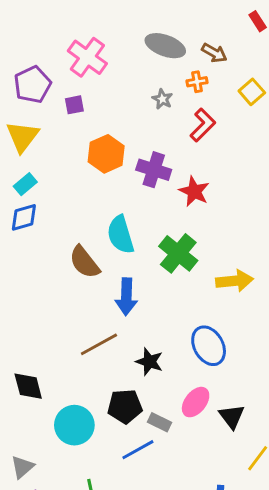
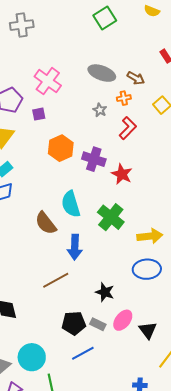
blue ellipse: (209, 346) -> (147, 269), moved, turned -64
black star: (149, 362) -> (105, 292), moved
gray rectangle: (160, 422) -> (98, 324), moved
cyan circle: (74, 425) -> (32, 357), moved

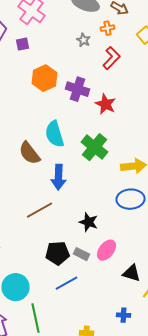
black triangle: (148, 330) -> (132, 273), moved, turned -36

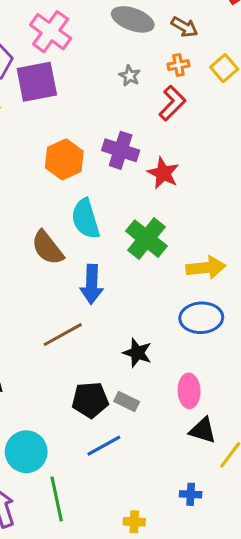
orange cross: (108, 28) -> (178, 65), moved
purple square: (22, 44) -> (37, 82), size x2.0
orange hexagon: (44, 78) -> (64, 159), moved
pink ellipse: (106, 250) -> (189, 391), moved, turned -40

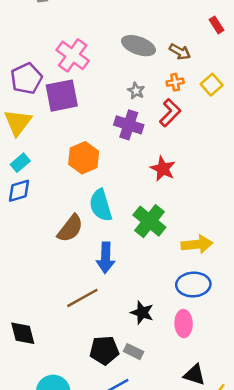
purple cross: (121, 150) -> (129, 125), moved
brown semicircle: (48, 248) -> (70, 228), turned -104
pink ellipse: (189, 391) -> (184, 324), moved

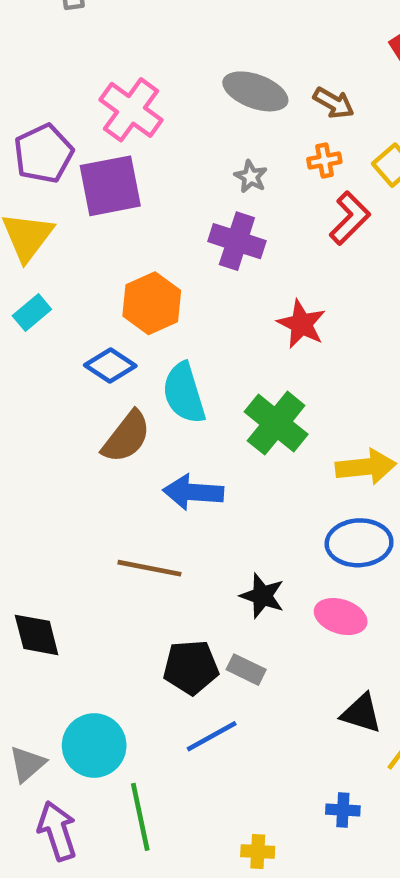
red L-shape: (170, 113) -> (350, 218), moved
blue diamond: (19, 191) -> (110, 365), moved, turned 50
blue arrow: (106, 258) -> (193, 492), turned 92
brown line: (82, 298) -> (149, 568), turned 40
pink ellipse: (184, 324) -> (341, 617), turned -70

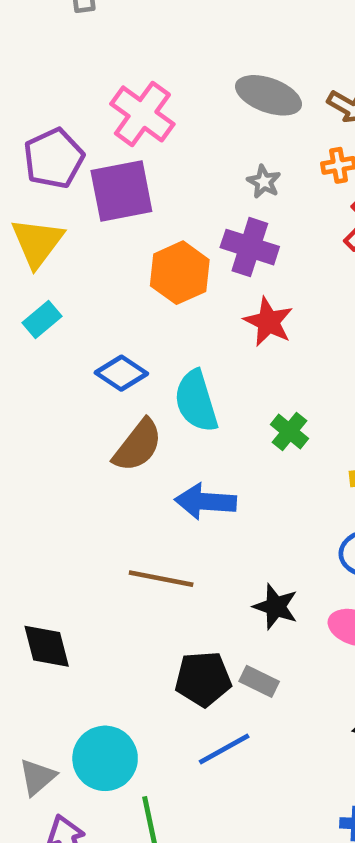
orange hexagon: (152, 303) -> (180, 273), moved
red star: (301, 324) -> (268, 322), moved
green cross: (276, 423) -> (289, 431), size x0.6

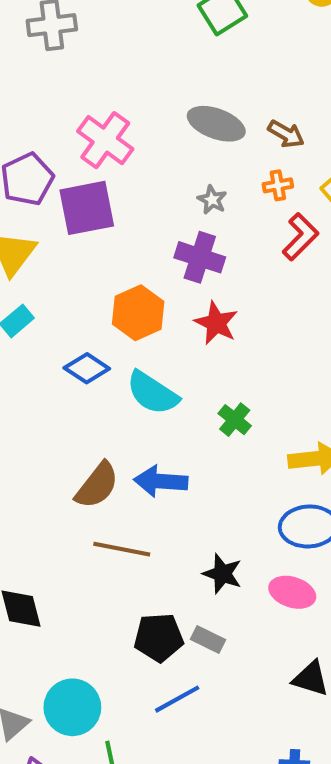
orange hexagon: (180, 273) -> (138, 313), moved
cyan semicircle: (196, 401) -> (153, 393), turned -40
brown semicircle: (138, 446) -> (97, 485), moved

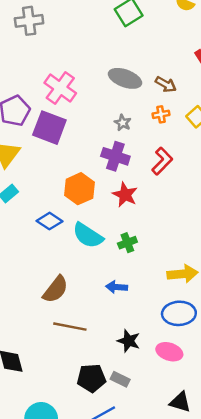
purple square: (87, 208) -> (49, 128), turned 32
red L-shape: (300, 237) -> (162, 161), moved
green cross: (235, 420) -> (127, 243), moved, turned 30
blue arrow: (161, 481) -> (117, 287), moved, size x0.7

